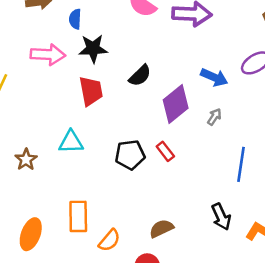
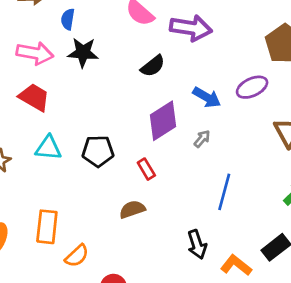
black semicircle: (140, 76) -> (153, 66), moved
red trapezoid: (91, 91) -> (34, 97), moved, turned -56
black pentagon: (130, 155) -> (98, 151), moved
brown semicircle: (161, 228) -> (132, 209), moved

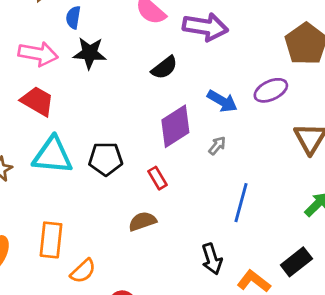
cyan triangle: (48, 148) -> (53, 155), size x1.4

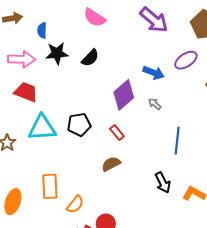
purple arrow: (205, 27) -> (154, 20), moved, turned 40
black semicircle: (164, 68) -> (90, 58), moved
gray arrow: (217, 146) -> (155, 104), turned -80

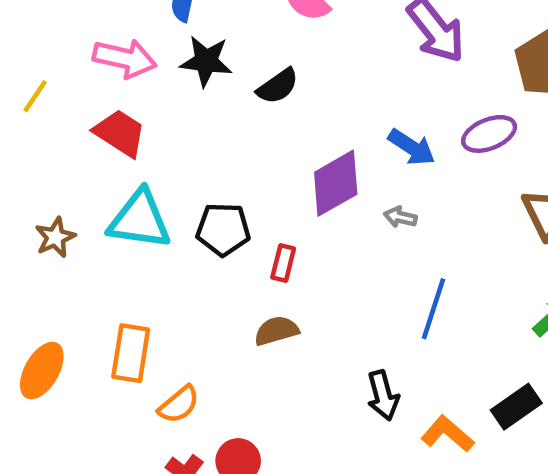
gray arrow: (155, 104) -> (400, 217), turned -40
red rectangle: (117, 133) -> (283, 263), moved, turned 42

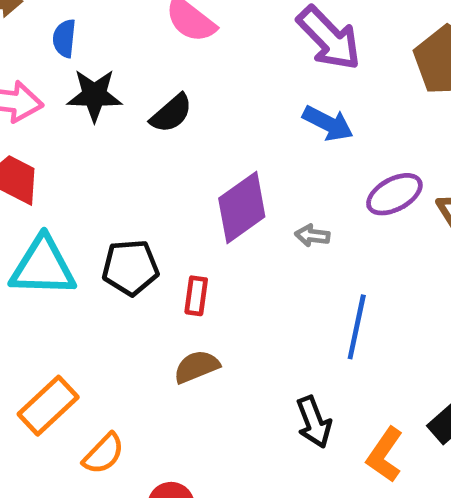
purple ellipse: (489, 134) -> (394, 194), moved
blue arrow: (412, 147) -> (328, 123), moved
orange rectangle: (131, 353) -> (48, 406), turned 44
orange L-shape: (447, 434) -> (385, 455), turned -90

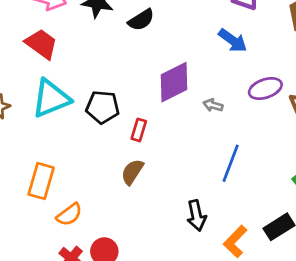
cyan triangle: (43, 267) -> (51, 98), turned -33
brown semicircle: (197, 367) -> (132, 172), turned -44
orange rectangle: (48, 406) -> (41, 181), turned -40

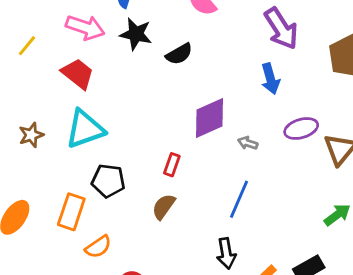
blue arrow: (233, 40) -> (270, 79), turned 36
black pentagon: (103, 107) -> (108, 181), moved
blue line: (231, 163) -> (239, 199), moved

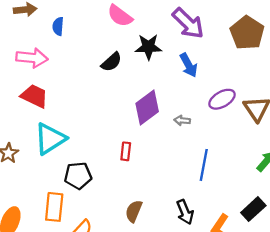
black star: (136, 34) -> (148, 47), moved
blue line: (239, 199) -> (204, 165), moved
brown semicircle: (164, 207) -> (134, 211), moved

